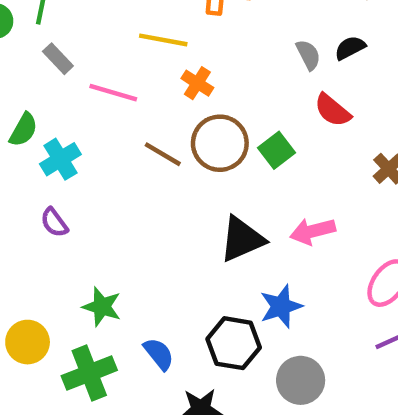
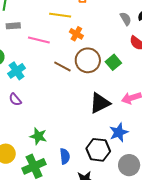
gray rectangle: (58, 59) -> (13, 26), turned -48
blue semicircle: (159, 354) -> (65, 156), turned 35

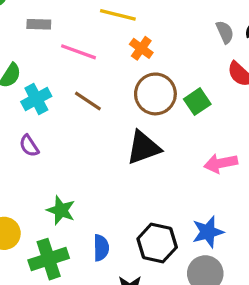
brown line: (62, 66) -> (88, 101), moved
black triangle: (100, 103) -> (144, 148), moved
blue star: (119, 132) -> (208, 232), moved

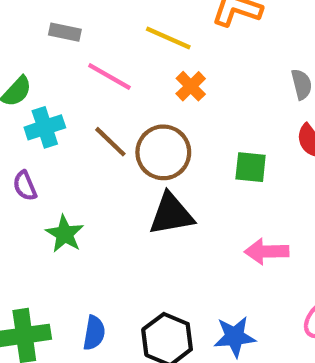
brown circle: (155, 94) -> (163, 152), moved
green square: (197, 102) -> (251, 167), turned 30
green star: (61, 210) -> (65, 234), moved

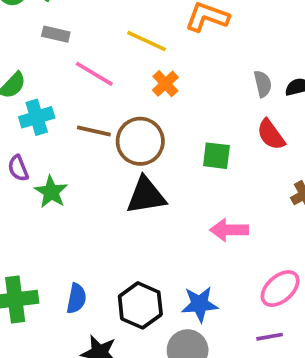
brown line: (110, 142) -> (94, 131), turned -32
green star: (65, 234) -> (51, 192), moved

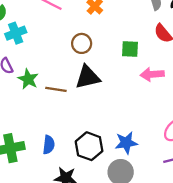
brown line: (94, 131) -> (56, 89), moved
brown circle: (140, 141) -> (82, 43), size x0.7
pink arrow: (229, 230) -> (152, 74), moved

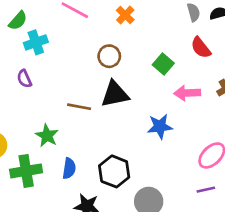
green square: (130, 49) -> (163, 64), turned 36
green star: (28, 79) -> (47, 136), moved
blue star: (126, 143) -> (160, 126), moved

